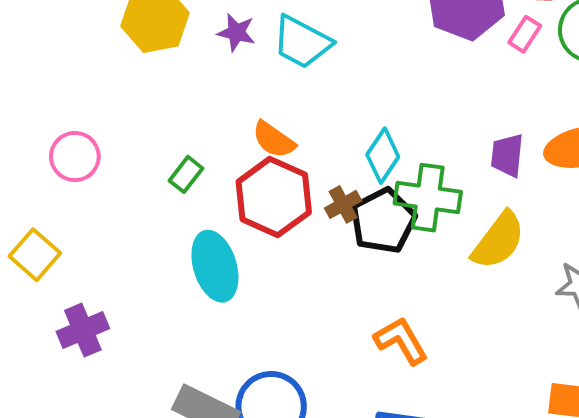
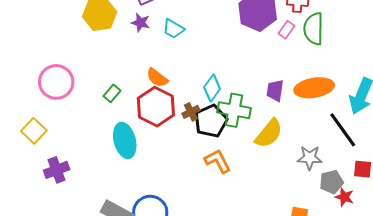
cyan trapezoid: (302, 42) -> (174, 29), size x0.7
pink circle: (75, 157) -> (56, 82), size x1.4
orange L-shape: (401, 341) -> (218, 161), moved

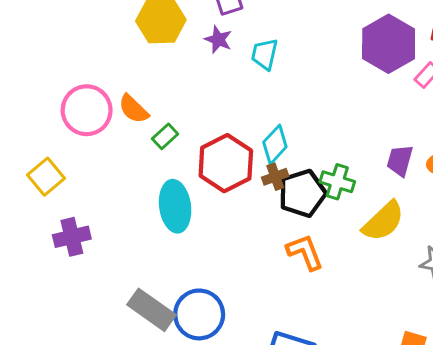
cyan trapezoid: (174, 29) -> (265, 54), turned 65
orange semicircle: (157, 78) -> (133, 109), moved
cyan diamond: (212, 88) -> (275, 145), moved
green cross: (234, 110) -> (337, 182), size x0.7

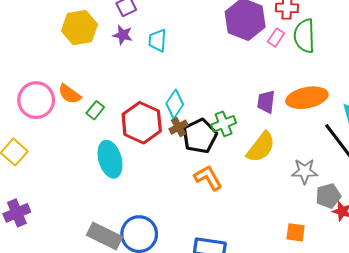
green cross: (337, 182) -> (224, 124), turned -30
purple cross: (72, 237) -> (17, 213), moved

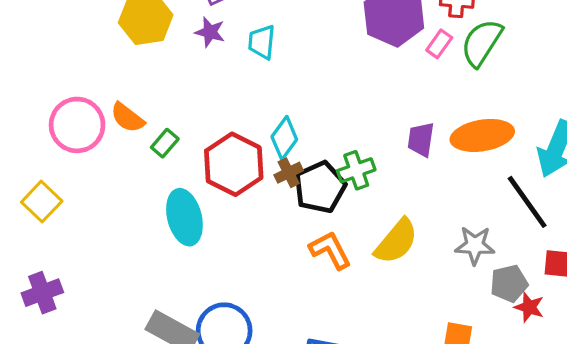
green semicircle: (304, 36) -> (482, 43), turned 32
yellow semicircle: (261, 147) -> (396, 241), moved

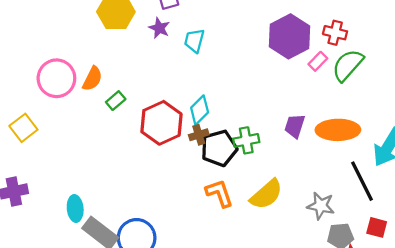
orange semicircle: (127, 118) -> (92, 79), turned -110
cyan ellipse: (184, 217) -> (75, 208), moved, size x0.7

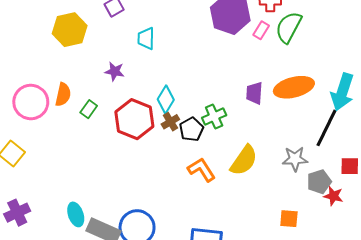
purple star: (159, 28) -> (115, 71), moved
black pentagon: (219, 148) -> (191, 129), size x0.7
black line: (362, 181) -> (326, 128), turned 66

